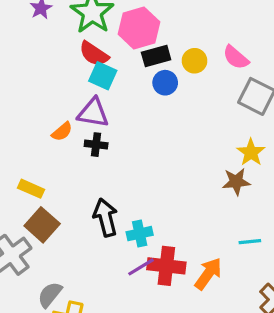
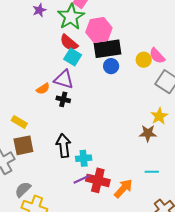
black rectangle: (156, 56) -> (107, 49), size x1.5
yellow circle: (195, 61) -> (144, 60), moved
brown square: (42, 225) -> (23, 145), turned 30

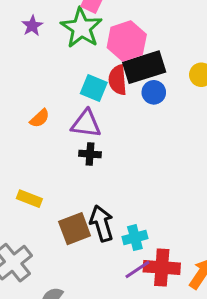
red semicircle: (69, 43) -> (118, 80), moved, turned 54
orange semicircle: (43, 89) -> (40, 118), moved
brown square: (23, 145) -> (75, 229), moved

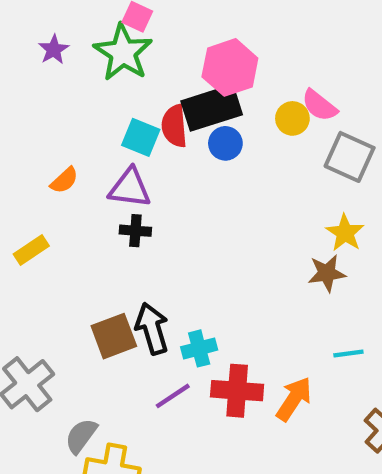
pink hexagon: (127, 41) -> (230, 67), moved
yellow rectangle: (29, 199) -> (31, 250), moved, turned -55
purple line: (137, 269) -> (173, 396), moved

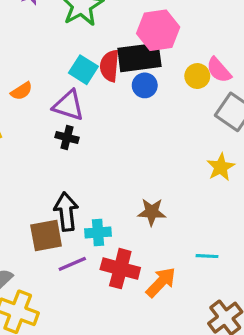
brown star: (327, 273) -> (152, 212), moved
brown square: (114, 336) -> (46, 235), moved

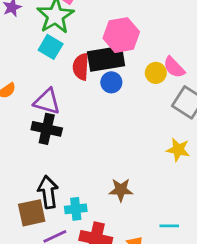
cyan square: (83, 70) -> (51, 47), moved
black cross: (67, 137) -> (47, 129), size x1.5
yellow star: (221, 167) -> (178, 150), turned -30

